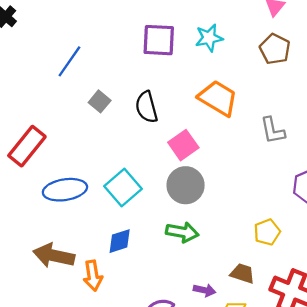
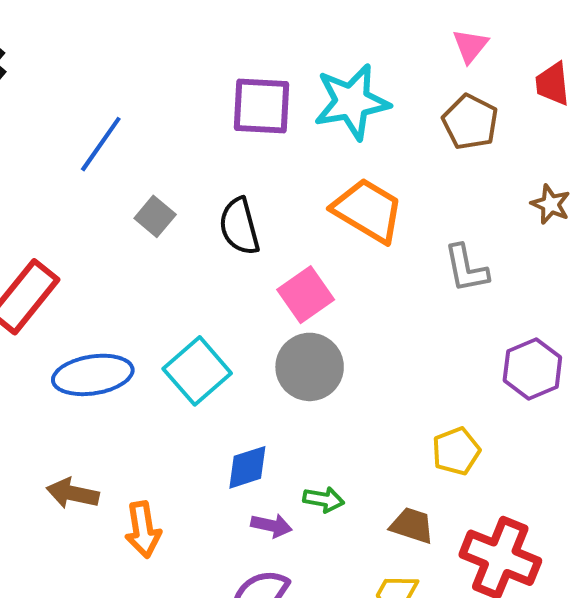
cyan star: (209, 38) -> (352, 102), size x1.5
green arrow: (182, 232) -> (324, 499), moved, size x0.7
blue diamond: (120, 241) -> (247, 467), moved
brown arrow: (54, 256) -> (73, 493), size x0.7
purple arrow: (205, 290) -> (271, 526), moved

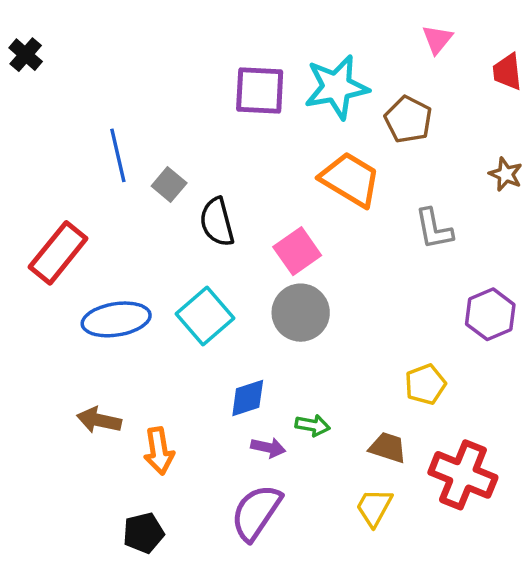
brown pentagon: (470, 122) -> (408, 120), moved
blue line: (101, 144) -> (118, 155), moved, turned -48
black semicircle: (239, 226) -> (217, 222), moved

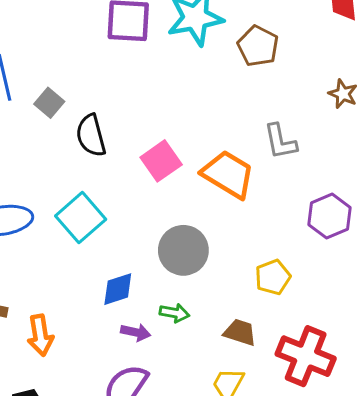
orange trapezoid: (350, 179) -> (228, 174), moved
gray circle: (301, 313) -> (183, 250), moved

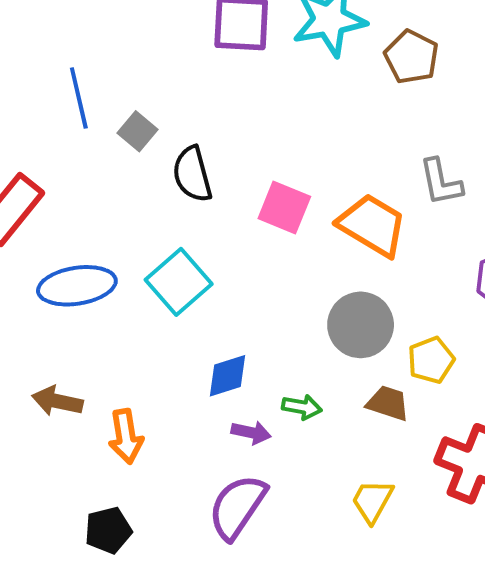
pink square: (161, 161) -> (284, 208), turned -33
gray circle: (183, 250) -> (361, 325), moved
brown trapezoid: (240, 332) -> (388, 403), moved

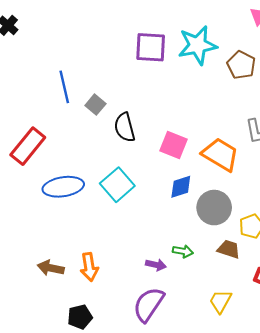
blue diamond: (228, 376) -> (181, 187), moved
brown arrow: (57, 401) -> (51, 268), moved

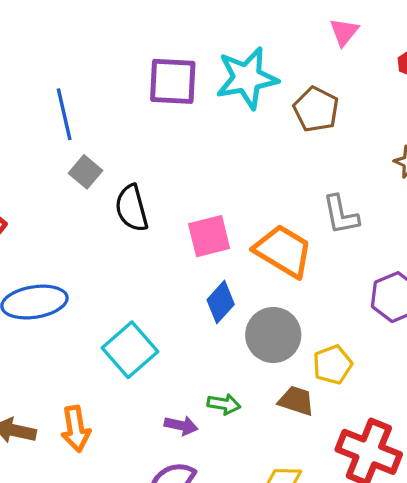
blue line: (64, 87) -> (64, 114), moved
pink square: (174, 145) -> (209, 236), turned -36
cyan square: (117, 185) -> (130, 350), moved
blue diamond: (181, 187) -> (221, 302), turned -30

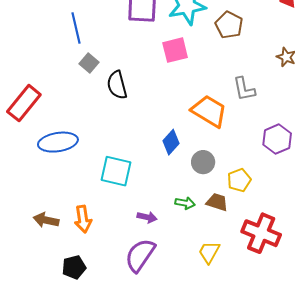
pink square: (209, 236) -> (175, 50), moved
gray circle: (273, 335) -> (203, 162), size x0.7
cyan square: (130, 350) -> (116, 171), turned -36
green arrow: (224, 404) -> (185, 203), moved

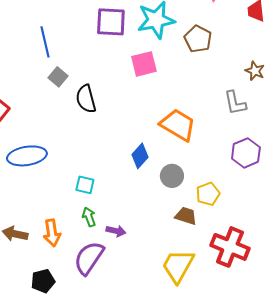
gray L-shape: (244, 89) -> (235, 103), moved
cyan square: (116, 171) -> (85, 185), size x0.6
green arrow: (185, 203) -> (89, 217), moved, turned -120
yellow trapezoid: (209, 252) -> (178, 266), size x1.5
purple semicircle: (140, 255) -> (89, 258), moved

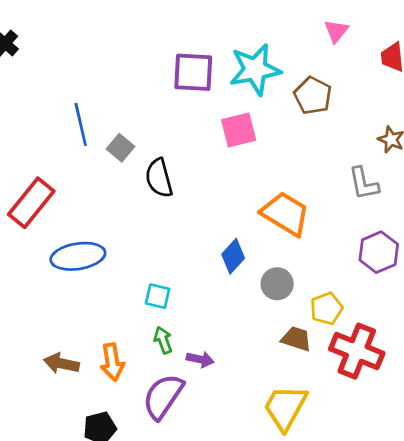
blue line: (45, 42) -> (81, 124), moved
red cross: (230, 247) -> (357, 351), moved

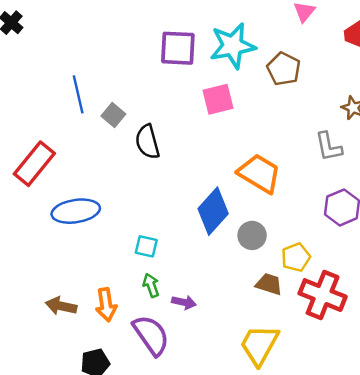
blue diamond: (233, 256) -> (213, 211), size x1.5
purple semicircle: (163, 396) -> (151, 335), turned 111

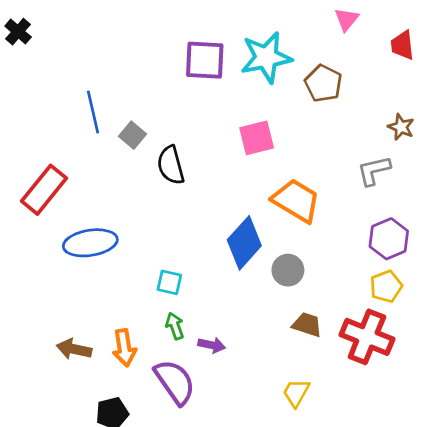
pink square: (218, 99) -> (257, 138), moved
gray L-shape: (329, 147) -> (374, 171), turned 88
yellow pentagon: (296, 257) -> (386, 286), moved
yellow trapezoid: (259, 345) -> (296, 393), size x0.6

